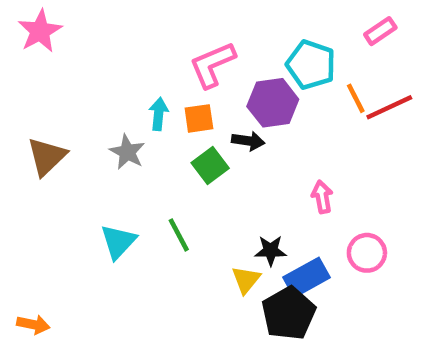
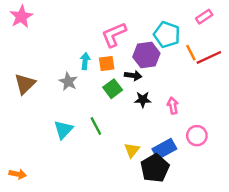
black star: (271, 251) -> (143, 100), moved

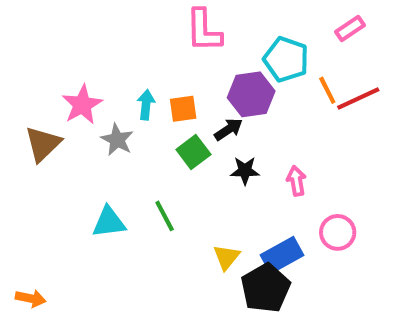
pink star: (21, 17) -> (82, 105), moved
pink L-shape: (114, 35) -> (204, 30), moved, turned -68
black arrow: (133, 76) -> (228, 129), turned -42
cyan triangle: (63, 130) -> (109, 222), turned 40

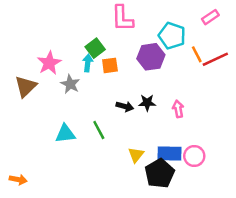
black arrow: (228, 129) -> (125, 106), moved, turned 49
green square: (193, 152) -> (95, 48), moved
pink circle: (338, 232) -> (194, 156), moved
blue rectangle: (282, 255) -> (169, 154), turned 30

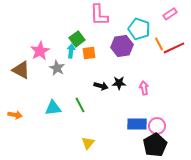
brown triangle: (26, 87) -> (21, 70), turned -48
yellow triangle: (136, 155) -> (88, 143), moved
black pentagon: (160, 173) -> (155, 145), moved
orange arrow: (18, 180) -> (15, 115), moved

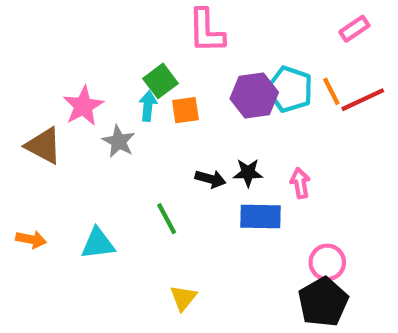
cyan pentagon: (139, 29) -> (290, 89), moved
cyan triangle: (53, 108) -> (98, 244), moved
blue rectangle: (137, 124) -> (261, 216), moved

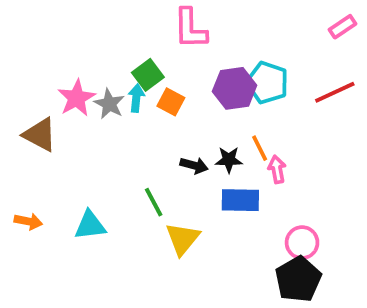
pink rectangle: (354, 29) -> (343, 27), moved
orange line: (331, 91) -> (260, 148), moved
orange square: (185, 110) -> (171, 102), turned 36
gray star: (119, 141) -> (109, 104), moved
yellow triangle: (183, 298) -> (183, 239), moved, size x1.4

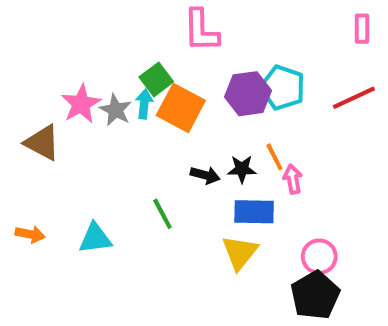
pink rectangle: (343, 27) -> (362, 29), turned -56
orange square: (171, 102) -> (181, 108), size x1.6
yellow triangle: (183, 239) -> (240, 253), moved

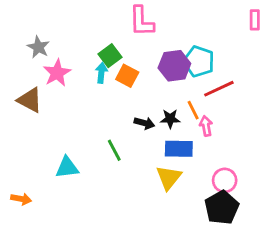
red line: (354, 98) -> (219, 89), moved
orange square: (181, 108) -> (127, 76), size x0.7
gray star: (116, 110) -> (38, 47), moved
orange arrow: (30, 234) -> (21, 199), moved

